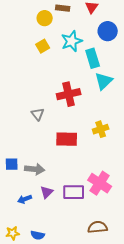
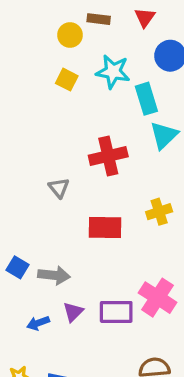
cyan star: (72, 41) -> (113, 72), turned 30
yellow square: (43, 46) -> (67, 80), turned -32
blue square: (12, 164) -> (17, 267), turned 32

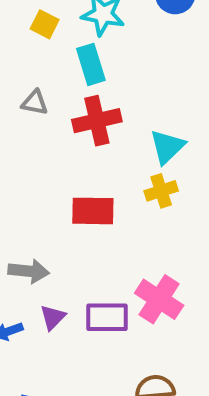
cyan rectangle: (146, 99) -> (91, 64), moved
cyan triangle: (164, 135) -> (167, 147), moved
gray triangle: (59, 188) -> (35, 103), moved, turned -40

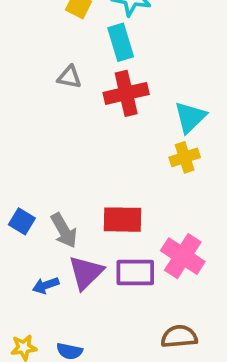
red rectangle: (93, 211) -> (122, 220), moved
gray arrow: (29, 271) -> (64, 231), turned 54
purple triangle: (53, 317) -> (86, 273), size x1.5

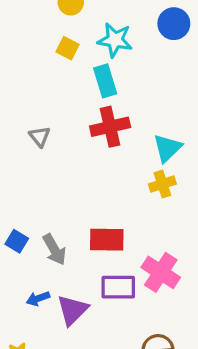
gray triangle: (69, 77) -> (40, 137), moved, turned 40
purple triangle: (86, 273) -> (72, 310), moved

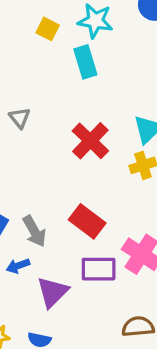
red cross: (110, 127) -> (90, 141), moved, turned -33
red rectangle: (107, 240) -> (87, 221), turned 36
blue arrow: (38, 299) -> (18, 266), moved

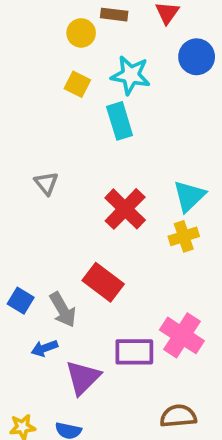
red rectangle: (87, 221) -> (103, 282), moved

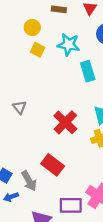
yellow circle: (81, 33) -> (32, 27), moved
cyan rectangle: (120, 121) -> (88, 71), moved
blue arrow: (44, 348) -> (11, 197), moved

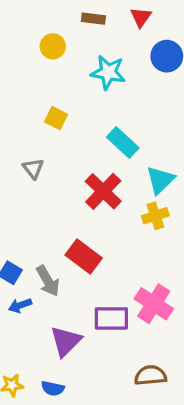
yellow square: (38, 50) -> (56, 118), moved
cyan rectangle: (88, 71) -> (123, 142), moved, turned -30

